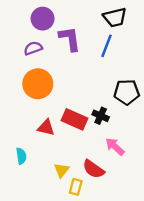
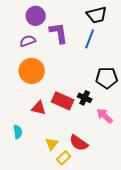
pink arrow: (115, 147) -> (105, 116), moved
yellow rectangle: (76, 187) -> (64, 158), turned 32

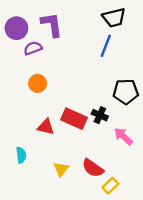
purple circle: (36, 16) -> (16, 28), moved
purple L-shape: (59, 33) -> (52, 25), moved
orange circle: (32, 71) -> (38, 83), size x0.6
yellow rectangle: (64, 158) -> (110, 186), moved

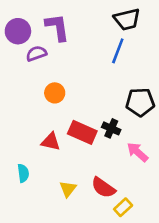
orange circle: (38, 83) -> (55, 93), moved

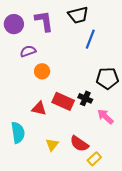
black trapezoid: (127, 19) -> (78, 15), moved
purple semicircle: (36, 54) -> (28, 51), moved
cyan semicircle: (23, 173) -> (18, 133), size x1.5

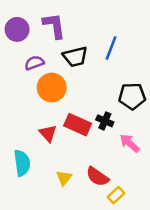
black trapezoid: (78, 15) -> (75, 57), moved
orange circle: (42, 71) -> (52, 88), size x1.5
red triangle: (39, 108) -> (48, 133), turned 35

